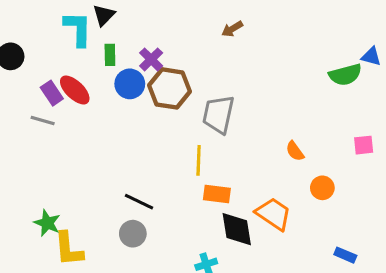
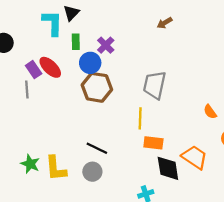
brown hexagon: (170, 88) -> (97, 87), moved
gray line: (43, 121) -> (27, 90), turned 70
yellow L-shape: (69, 249) -> (56, 168), moved

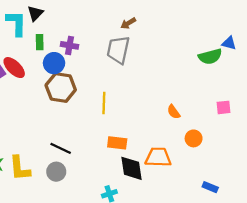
purple cross: (106, 45) -> (70, 45), turned -35
gray trapezoid: (155, 85) -> (118, 50), moved
yellow line: (140, 118) -> (104, 103), moved
orange trapezoid: (195, 157) -> (158, 157), turned -32

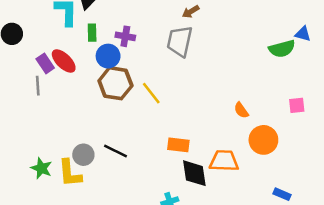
yellow line: (104, 103) -> (151, 93), moved, turned -40
orange circle: (194, 138) -> (263, 140), size x1.5
gray circle: (56, 172) -> (83, 155), moved

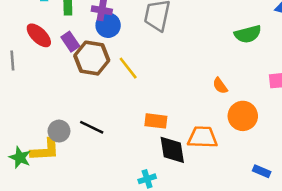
green semicircle: (282, 49) -> (248, 34), moved
blue circle: (108, 56) -> (108, 25), moved
purple rectangle: (45, 63) -> (70, 42), moved
green star: (41, 168) -> (20, 157), moved
yellow L-shape: (70, 173) -> (45, 150), turned -88

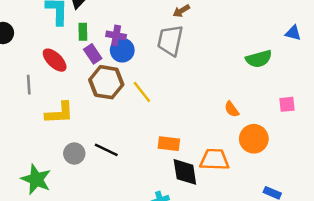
purple rectangle: (70, 42) -> (93, 54), moved
yellow L-shape: (45, 150) -> (60, 113), moved
green star: (20, 157) -> (36, 179), size x1.4

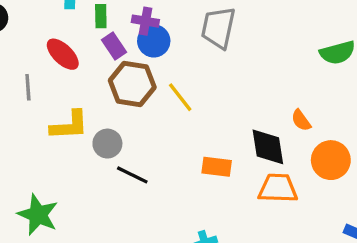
gray circle: (74, 154) -> (107, 144), moved
black diamond: (185, 172) -> (268, 147), moved

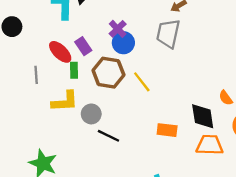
green rectangle: (101, 16) -> (74, 70), moved
purple cross: (145, 21) -> (118, 29), turned 36
purple rectangle: (114, 46) -> (83, 46), moved

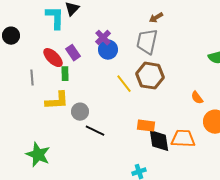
brown hexagon: (108, 73) -> (150, 76), moved
black diamond: (203, 116) -> (159, 141), moved

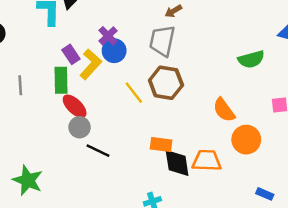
red ellipse: (53, 58) -> (75, 106), moved
green rectangle: (65, 74) -> (61, 80), size x1.5
orange semicircle: (197, 98) -> (224, 110), size x1.5
yellow L-shape: (57, 101) -> (91, 64), moved, turned -45

